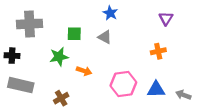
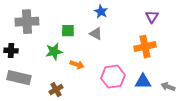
orange cross: (158, 51) -> (145, 47), size x1.5

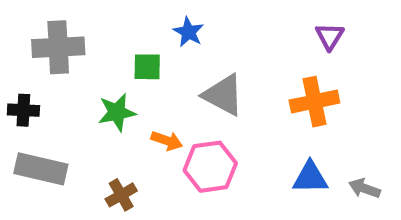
blue star: (101, 12) -> (189, 32), moved
gray triangle: (96, 34) -> (223, 95), moved, size x1.5
pink hexagon: (113, 77) -> (210, 167), moved

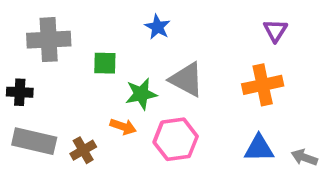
green square: (147, 67) -> (105, 63), moved
green star: (117, 112) -> (141, 94), moved
orange arrow: (167, 141) -> (123, 127), moved
brown cross: (121, 195) -> (83, 150), moved

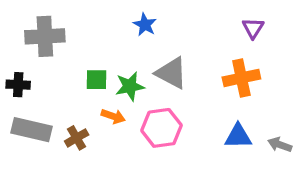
green square: (105, 63) -> (97, 80), moved

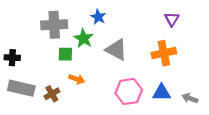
gray cross: (45, 36) -> (54, 25), moved
green star: (130, 86) -> (84, 38), moved, turned -30
pink hexagon: (161, 128) -> (129, 92), moved

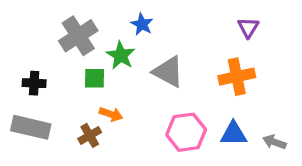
gray cross: (54, 25) -> (78, 36), turned -30
black cross: (12, 58) -> (34, 83), moved
brown cross: (52, 94) -> (90, 135), moved

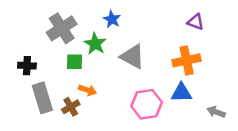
purple triangle: (248, 28) -> (196, 22), turned -42
gray rectangle: (31, 127) -> (42, 98), moved, turned 60
blue triangle: (234, 134) -> (181, 93), moved

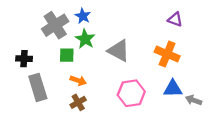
blue star: (112, 19) -> (83, 16), moved
orange cross: (187, 60) -> (167, 54), turned 35
blue triangle: (181, 93) -> (173, 89), moved
brown cross: (71, 107) -> (78, 102), moved

